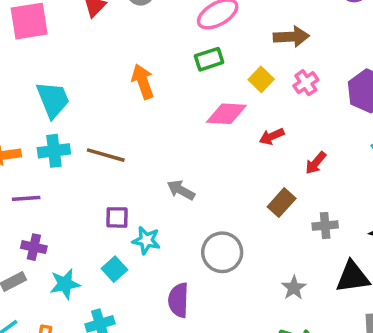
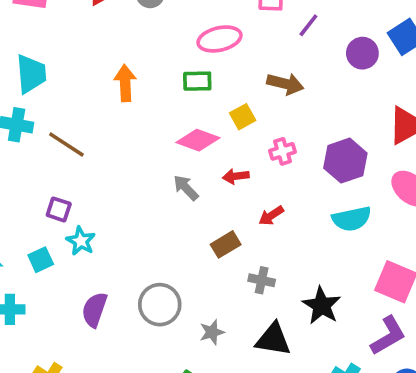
pink cross: (306, 83) -> (282, 151), moved
gray arrow: (181, 190) -> (186, 188), moved
gray circle: (222, 252) -> (160, 305), moved

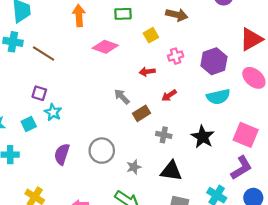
pink diamond: (198, 140) -> (105, 47), moved
gray arrow: (186, 188) -> (122, 97), moved
black star: (322, 306) -> (203, 137), moved

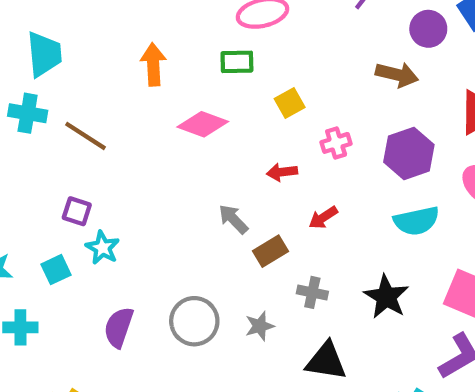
brown arrow: (177, 15) -> (397, 75), moved
gray star: (134, 167) -> (260, 326), moved

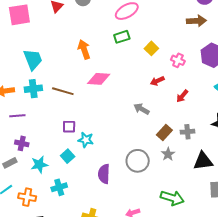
pink diamond: (203, 124) -> (99, 79), moved
pink cross: (336, 143) -> (178, 60), turned -32
brown rectangle: (270, 251) -> (164, 132), moved

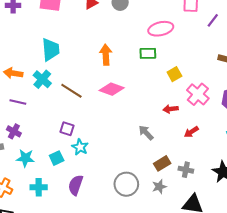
pink cross: (178, 60) -> (198, 94), size x1.5
cyan cross: (33, 89) -> (42, 79), turned 30
purple semicircle: (104, 174) -> (76, 185), moved

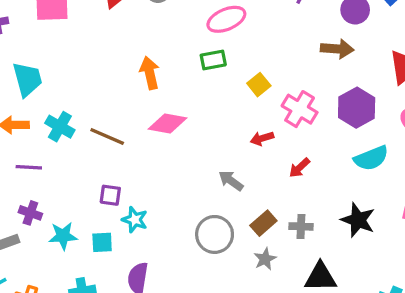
cyan trapezoid: (51, 49) -> (27, 79), moved
cyan star: (25, 158) -> (63, 236), moved
cyan square: (57, 158) -> (102, 242), turned 32
gray circle: (126, 184) -> (215, 234), moved

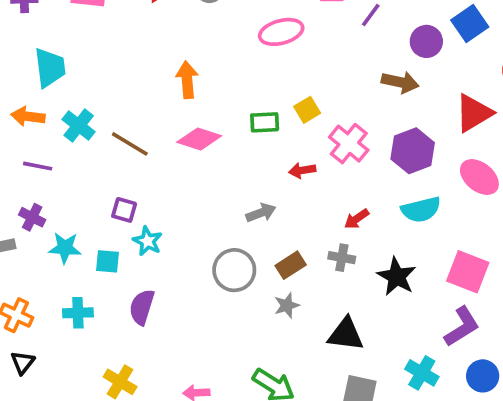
green rectangle: (213, 60) -> (265, 122), moved
red arrow: (299, 168) -> (357, 219), moved
gray arrow: (231, 181) -> (261, 213), turned 115
gray cross: (301, 226) -> (342, 258), moved

